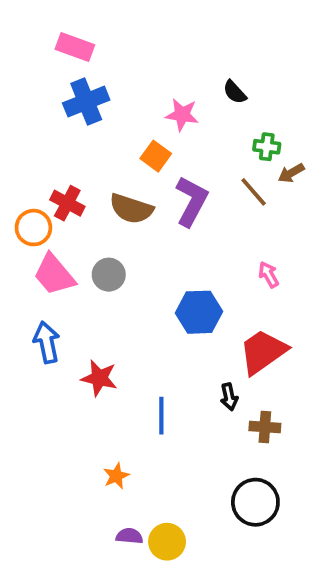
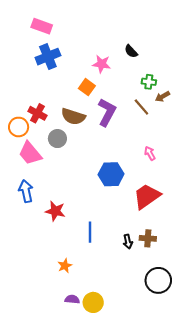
gray circle: (109, 275) -> (57, 139), moved
black arrow: (229, 397) -> (128, 242), moved
black circle: (255, 502) -> (158, 280), moved

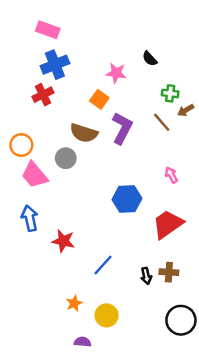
red cross: (37, 113) -> (43, 95), moved, turned 36
blue line: (90, 232) -> (103, 265), turned 42
yellow circle: (93, 302) -> (107, 315), moved

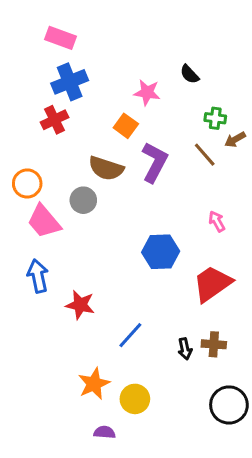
orange star: (74, 303) -> (94, 384), size x1.5

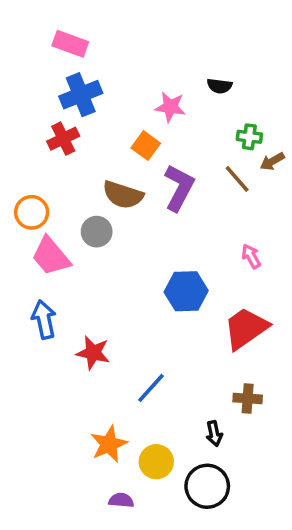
black semicircle: (190, 74) -> (220, 86), turned -40
black arrow: (185, 349) -> (214, 434), moved
black circle: (229, 405) -> (207, 486), moved

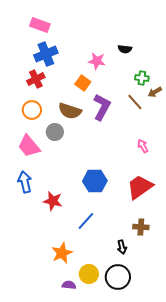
orange circle: (32, 212) -> (32, 110), moved
blue hexagon: (186, 291) -> (95, 181), moved
yellow circle: (156, 462) -> (89, 274), moved

